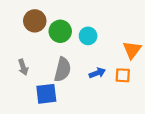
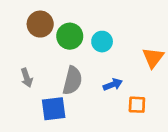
orange square: (123, 75) -> (137, 105), moved

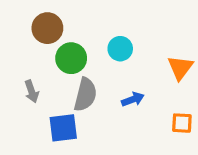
green circle: (70, 36) -> (71, 58), moved
orange square: (137, 105) -> (182, 123), moved

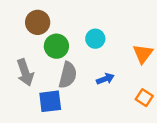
gray arrow: (32, 91) -> (25, 73), size x1.5
orange square: (182, 123) -> (144, 98), turned 30

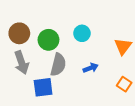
brown circle: (38, 22) -> (19, 33), moved

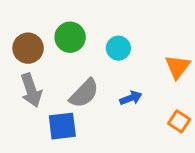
green circle: (48, 40) -> (70, 37), moved
gray semicircle: (58, 65) -> (84, 93), turned 30

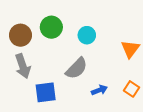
gray semicircle: (84, 93) -> (77, 68), moved
blue arrow: (131, 98) -> (99, 90), moved

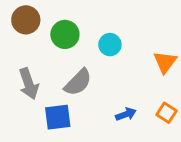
brown circle: (20, 35) -> (26, 20), moved
gray semicircle: (77, 68) -> (78, 82), moved

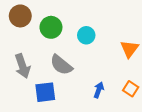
gray semicircle: (78, 82) -> (61, 65), turned 85
blue arrow: (126, 114) -> (99, 90), turned -49

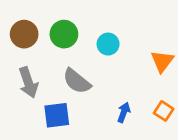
brown circle: (20, 16) -> (24, 34), moved

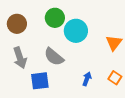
green circle: (64, 34) -> (55, 18), moved
cyan circle: (108, 44) -> (76, 31), size x1.5

